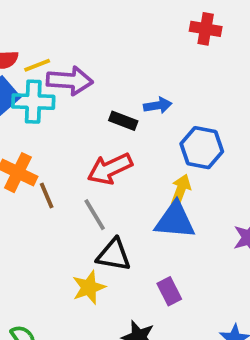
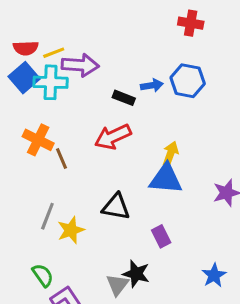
blue hexagon: (202, 148) -> (188, 81), moved
gray line: (95, 215) -> (47, 216), moved, turned 52
yellow star: (89, 287) -> (71, 230), moved

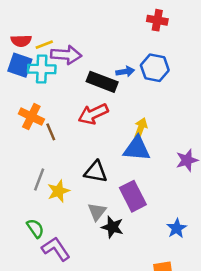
blue square: (24, 78) -> (20, 65), turned -30
black rectangle: (124, 98) -> (102, 82), size x1.6
purple rectangle: (161, 236) -> (133, 196), size x1.6
gray triangle: (118, 285) -> (97, 212), moved

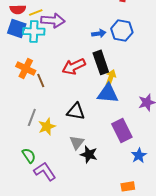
black rectangle: (102, 82) -> (101, 62), moved, turned 50
purple rectangle: (133, 196) -> (122, 130), moved

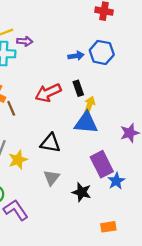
purple arrow: (53, 20) -> (25, 41), size x0.6
black rectangle: (101, 62) -> (78, 88), size x0.6
black star: (89, 154) -> (82, 192), moved
blue star: (139, 155) -> (116, 181), moved

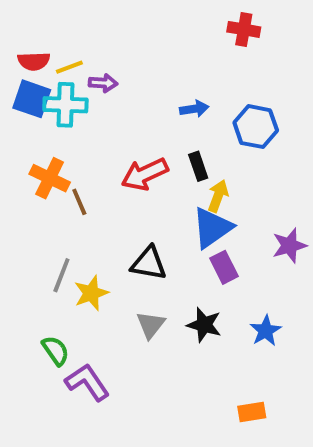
blue hexagon: (102, 52) -> (256, 127), moved
blue triangle: (86, 123) -> (212, 228), turned -40
purple rectangle: (102, 164) -> (224, 267), moved, size x0.7
black star: (82, 192) -> (204, 325), moved

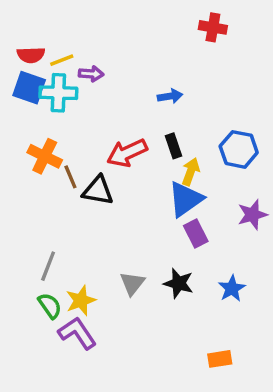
blue hexagon: (256, 127) -> (239, 149), moved
black triangle: (149, 263) -> (98, 191), moved
gray line: (61, 275) -> (48, 266), moved
yellow star: (91, 293) -> (81, 301), moved

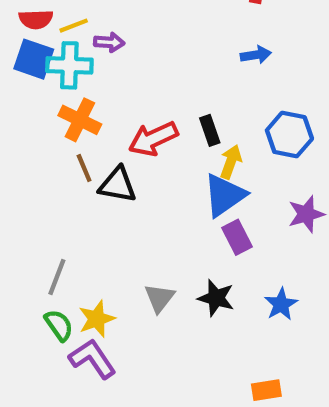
blue arrow: (170, 96) -> (256, 55), moved
orange cross: (45, 156) -> (80, 120), moved

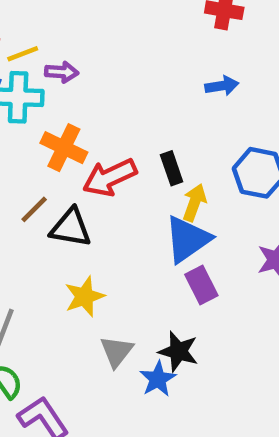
orange cross: (80, 120) -> (64, 148), moved
brown line: (84, 168) -> (34, 209), turned 68
blue star: (281, 304) -> (158, 379), moved
yellow star: (97, 319) -> (84, 296), moved

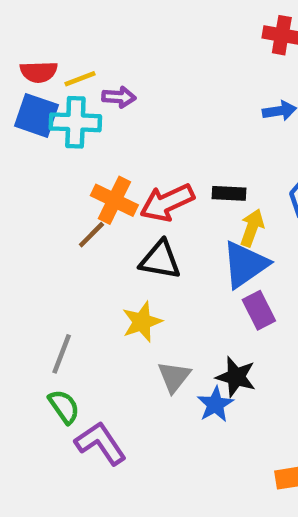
orange cross: (64, 148) -> (114, 200), moved
black rectangle: (172, 168) -> (229, 193), turned -68
black triangle: (71, 228) -> (160, 260), moved

